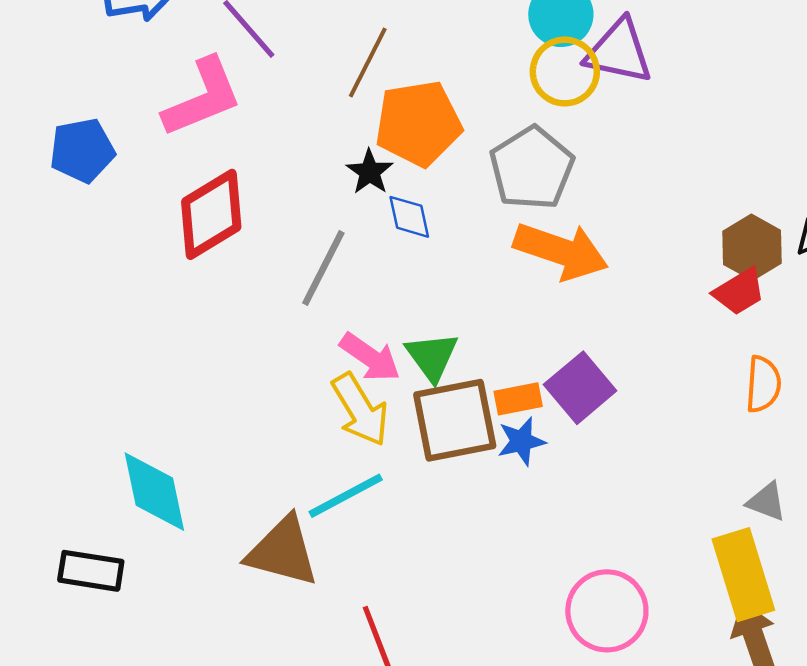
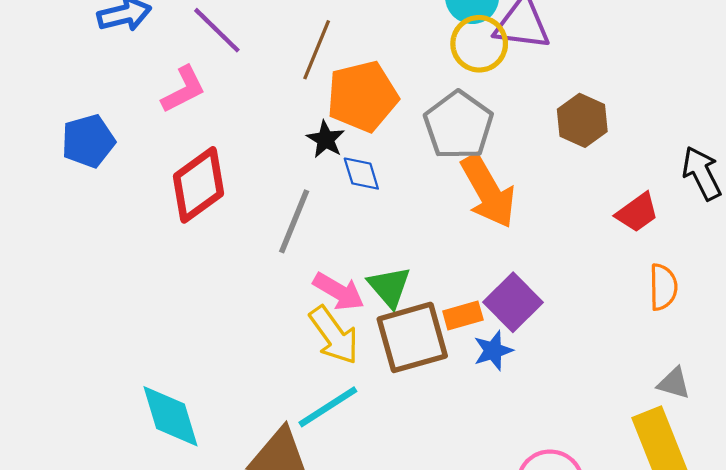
pink L-shape: (202, 97) -> (183, 89), size x0.7
brown hexagon: (752, 247) -> (582, 120), moved
orange arrow: (561, 251) -> (488, 191), turned 46
blue star: (521, 441) -> (493, 351), moved

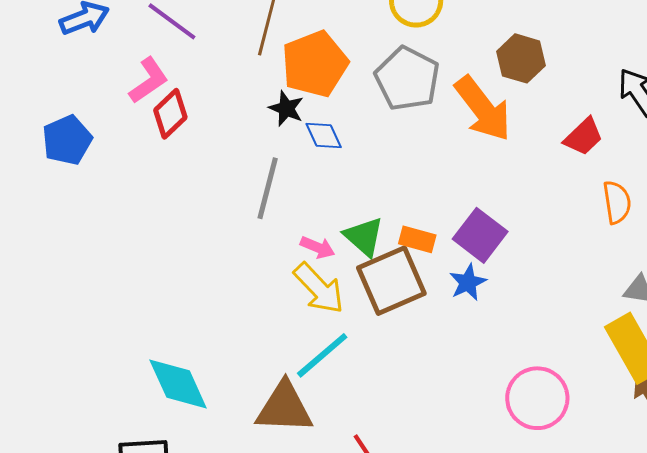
red diamond: (199, 185) -> (170, 114), moved, size x0.7
orange arrow: (488, 191) -> (483, 109), moved
pink arrow: (339, 291) -> (318, 247), size x0.7
orange rectangle: (463, 316) -> (417, 239), moved, turned 39

